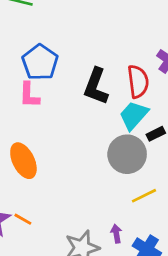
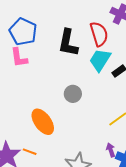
gray circle: (127, 154) -> (73, 94), moved, size x0.6
orange ellipse: (23, 161) -> (43, 122), moved
purple arrow: (116, 234) -> (111, 150), moved

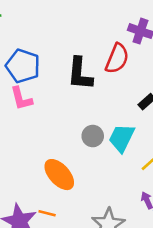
red semicircle: (99, 34) -> (117, 59), turned 45
cyan trapezoid: (100, 60) -> (122, 138), moved

